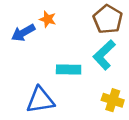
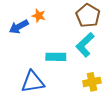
yellow cross: (113, 100) -> (92, 82), turned -30

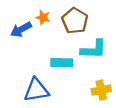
brown pentagon: (88, 16) -> (75, 21), moved
cyan L-shape: (85, 45) -> (94, 49), turned -135

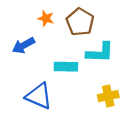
blue arrow: (21, 30) -> (24, 45), moved
blue triangle: (36, 90) -> (39, 96), turned 32

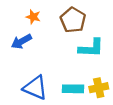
orange star: (46, 18) -> (33, 17), moved
cyan rectangle: (66, 67) -> (73, 89), moved

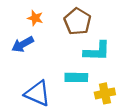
cyan rectangle: (73, 89) -> (76, 77), moved

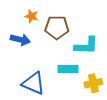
brown pentagon: (77, 21) -> (57, 27), moved, turned -30
blue arrow: (23, 44) -> (20, 40), turned -138

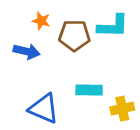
cyan L-shape: (86, 46) -> (113, 26), moved

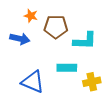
cyan L-shape: (113, 26) -> (85, 41), moved

